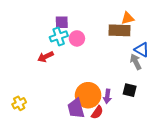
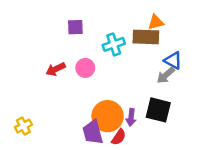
cyan cross: (59, 36) -> (114, 44), moved
pink circle: (77, 38) -> (85, 68), moved
gray arrow: (136, 62) -> (166, 75), turned -105
black square: (130, 90) -> (158, 110), size x1.5

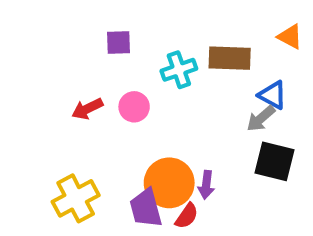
orange triangle: (156, 22) -> (290, 37), moved, turned 42
black square: (158, 110) -> (274, 161), moved
yellow cross: (23, 126) -> (76, 198), moved, size x1.6

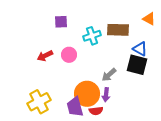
gray arrow: (261, 119) -> (109, 75), moved
black square: (274, 161) -> (137, 65), moved
red semicircle: (187, 216) -> (96, 111), turned 48

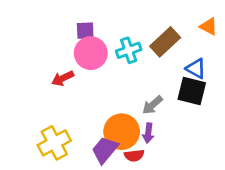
brown rectangle: (118, 30) -> (165, 42), turned -45
pink circle: (69, 55) -> (91, 53), moved, size x1.5
purple trapezoid: (75, 107) -> (105, 150), turned 55

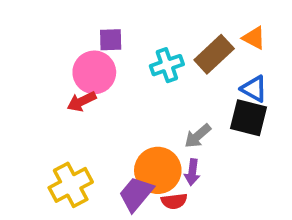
orange triangle: (209, 26) -> (254, 38), moved
pink circle: (91, 53) -> (94, 72), moved

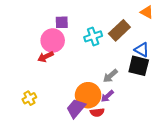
orange triangle: (254, 38) -> (147, 12), moved
purple arrow: (192, 172) -> (107, 96), turned 40
yellow cross: (71, 185) -> (29, 98), moved, size x0.6

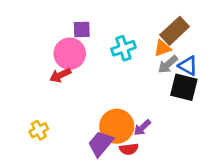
orange triangle: (147, 12) -> (162, 48), moved, turned -48
brown rectangle: (119, 30) -> (175, 31), moved
gray arrow: (110, 76) -> (168, 64), moved

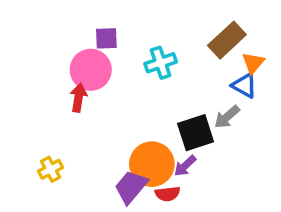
orange triangle: (162, 48) -> (253, 63), moved, turned -30
gray arrow: (168, 64) -> (227, 117), moved
red arrow: (60, 75) -> (78, 98), turned 125
black square: (184, 87) -> (196, 133), moved, turned -32

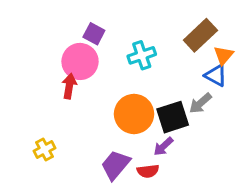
purple square: (106, 38) -> (94, 34), turned 30
orange circle: (152, 164) -> (134, 114), moved

